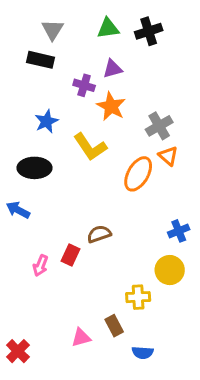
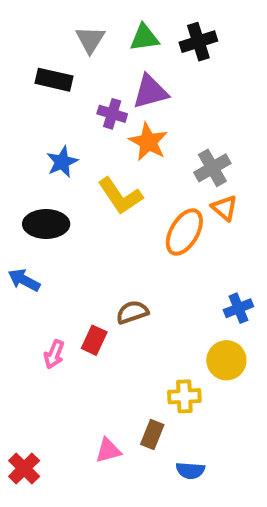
gray triangle: (53, 30) -> (90, 40), moved
purple triangle: (113, 69) -> (150, 92), size x1.4
brown rectangle: (114, 326) -> (152, 434), turned 50

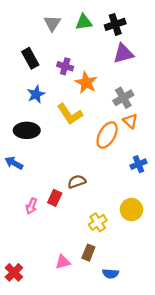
black rectangle: (54, 80) -> (30, 58), moved, turned 48
purple triangle: (150, 92) -> (123, 54), moved
blue cross: (238, 308) -> (138, 164), moved
yellow cross: (184, 396) -> (98, 222), moved, turned -30

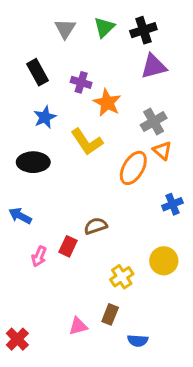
green triangle: (84, 22) -> (104, 27), turned -36
blue arrow: (14, 163) -> (20, 216), moved

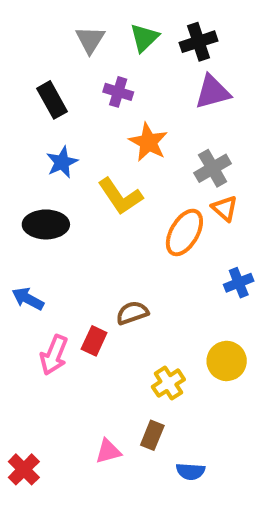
purple cross: (81, 82) -> (118, 92), moved
pink arrow: (39, 256) -> (54, 355), size x1.4

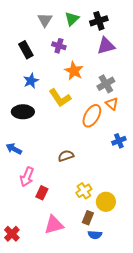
red rectangle: (94, 341) -> (42, 193), moved
yellow circle: (227, 361) -> (106, 202), moved
brown rectangle: (152, 435) -> (88, 218), moved
pink triangle: (108, 451) -> (54, 225), size x1.5

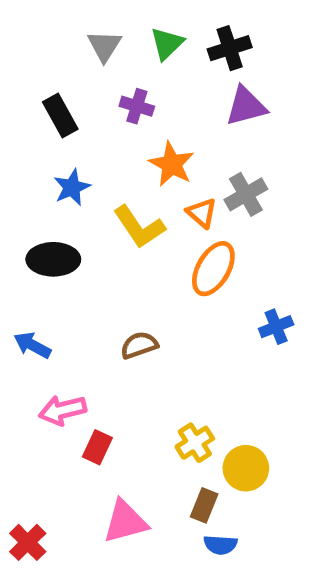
orange triangle: (112, 104) -> (202, 213), moved
brown semicircle: (66, 156) -> (139, 345), moved
pink arrow: (27, 177) -> (63, 410), turned 54

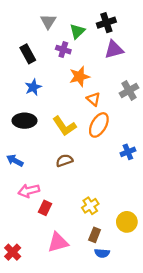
green triangle: (167, 44) -> (77, 31), moved
orange star: (172, 164) -> (79, 76), turned 30
gray cross: (246, 194) -> (129, 90), moved
yellow L-shape: (139, 227) -> (64, 126), moved
yellow circle: (246, 468) -> (127, 222), moved

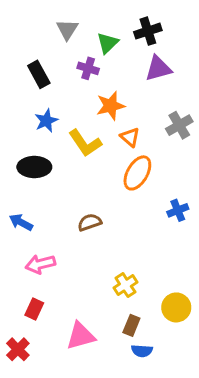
yellow L-shape: (64, 126) -> (85, 143), moved
red rectangle: (45, 208) -> (34, 309), moved

